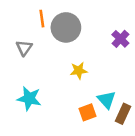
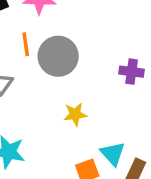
purple cross: (120, 39) -> (132, 72), turned -36

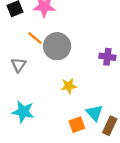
orange line: (26, 44) -> (35, 38), turned -42

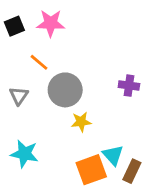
gray circle: (57, 46) -> (65, 90), moved
orange square: (77, 125) -> (91, 170), size x1.5

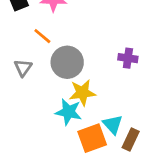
yellow star: (81, 122) -> (82, 93), size x1.4
cyan star: (25, 154) -> (69, 112), moved

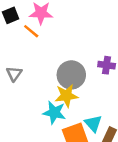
orange line: (42, 36) -> (31, 31), moved
gray circle: (67, 62) -> (71, 75), moved

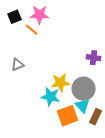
gray triangle: (14, 74) -> (18, 65), turned 32
gray circle: (71, 75) -> (84, 89), moved

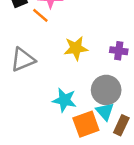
gray triangle: (18, 65) -> (23, 60), size x1.5
yellow star: (61, 83) -> (76, 48), moved

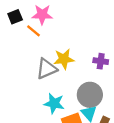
gray triangle: (23, 60) -> (47, 69), moved

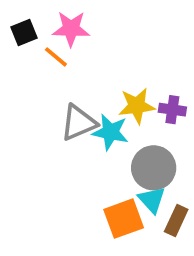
yellow star: (64, 59) -> (137, 106), moved
cyan star: (54, 103) -> (110, 132), moved

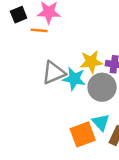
orange line: (56, 57) -> (39, 30), turned -35
gray circle: (154, 168) -> (102, 87), moved

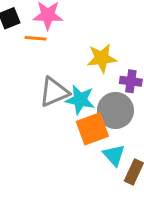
yellow star: (91, 62) -> (102, 58), moved
orange square: (83, 134) -> (92, 129), moved

